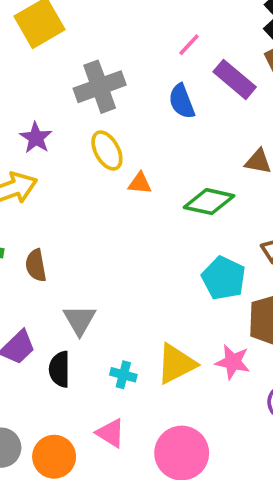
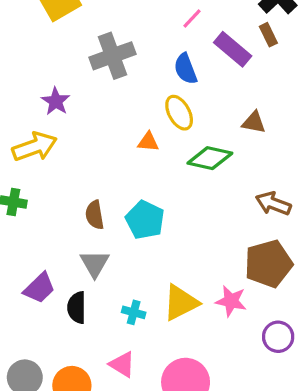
yellow ellipse: (107, 151) -> (179, 113), moved
brown semicircle: (36, 265) -> (95, 215), moved
cyan pentagon: (224, 278) -> (145, 220), moved

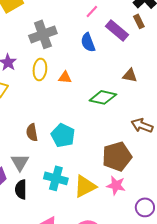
yellow ellipse: (179, 113) -> (40, 69), moved, turned 35
orange triangle: (148, 142) -> (65, 77), moved
gray triangle: (95, 264) -> (20, 162), moved
brown pentagon: (268, 264) -> (117, 156), moved
cyan cross: (134, 312) -> (56, 178), moved, size x1.6

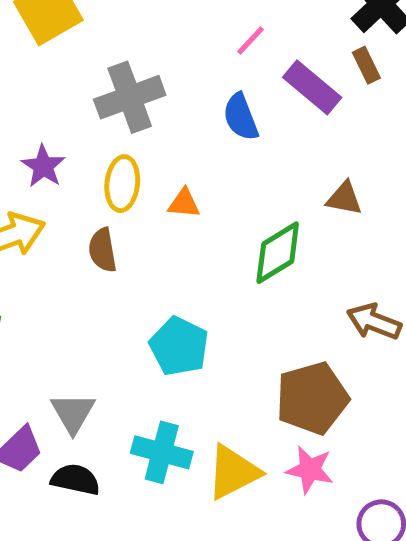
green diamond: (103, 97) -> (278, 253), turned -44
brown semicircle: (32, 132) -> (103, 250), moved
black semicircle: (21, 189) -> (75, 480), turned 102

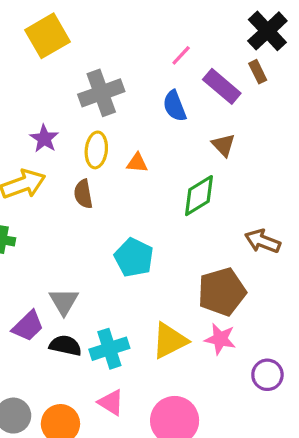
brown triangle: (344, 198) -> (223, 145), moved, turned 35
cyan cross: (162, 452) -> (109, 349), moved, turned -33

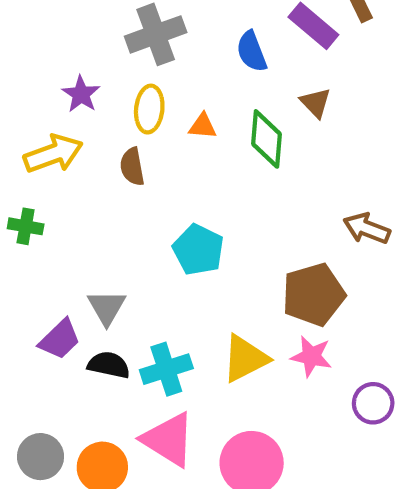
green diamond: (199, 196) -> (267, 139), moved, turned -54
pink triangle: (111, 403) -> (168, 440), size x1.6

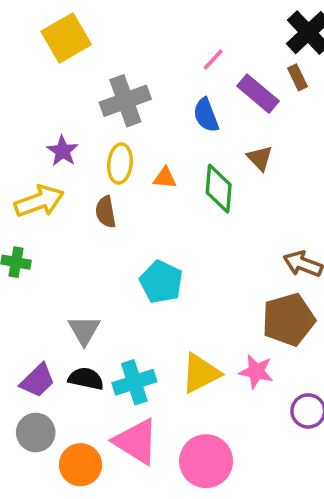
brown pentagon: (313, 295) -> (289, 320), moved
purple trapezoid: (60, 339) -> (37, 380), moved
gray circle: (41, 457) -> (36, 432), moved

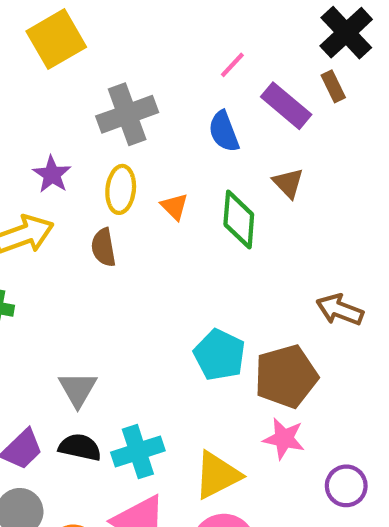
orange triangle: (165, 178) -> (174, 207), turned 40
cyan pentagon: (161, 282) -> (219, 355), moved
brown pentagon: (289, 320) -> (286, 376), moved
yellow triangle: (201, 373) -> (217, 475), moved

